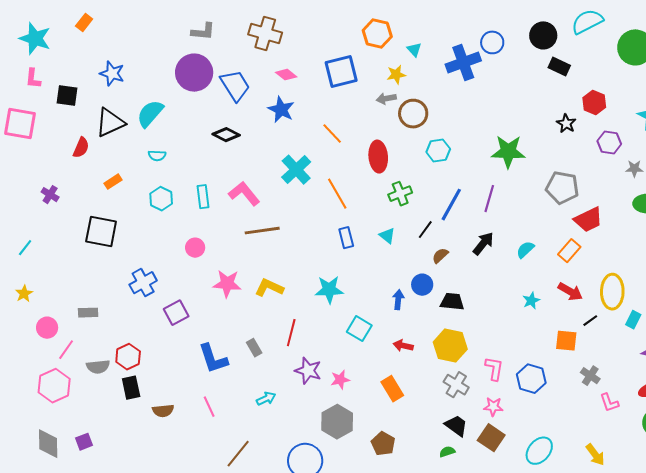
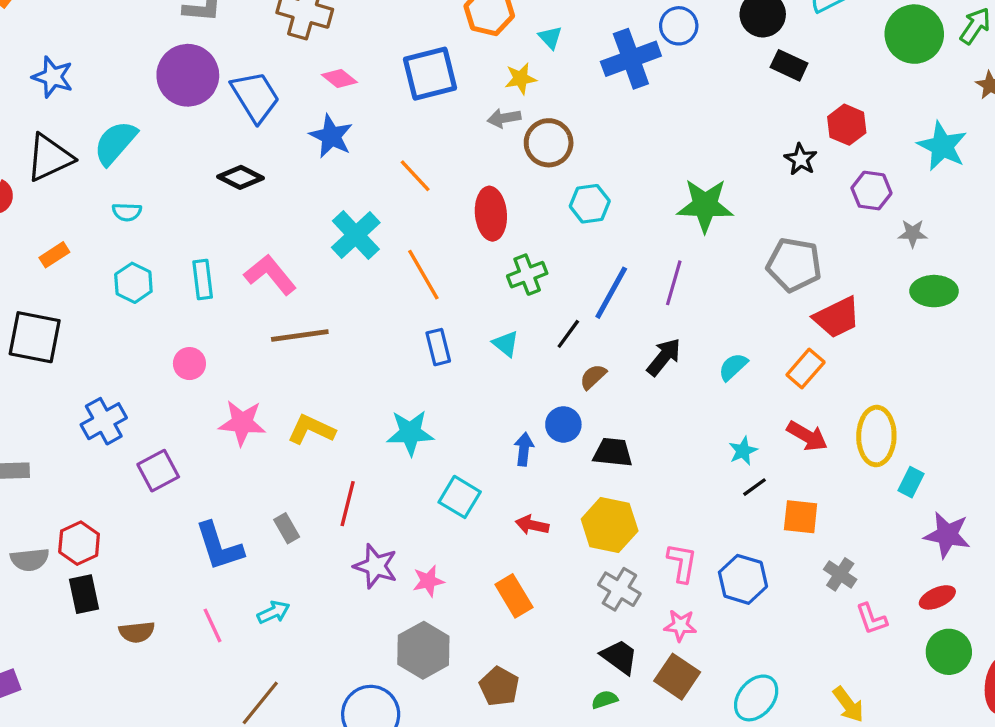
black line: (590, 321) -> (754, 487), moved
cyan arrow: (266, 399) -> (273, 612), moved

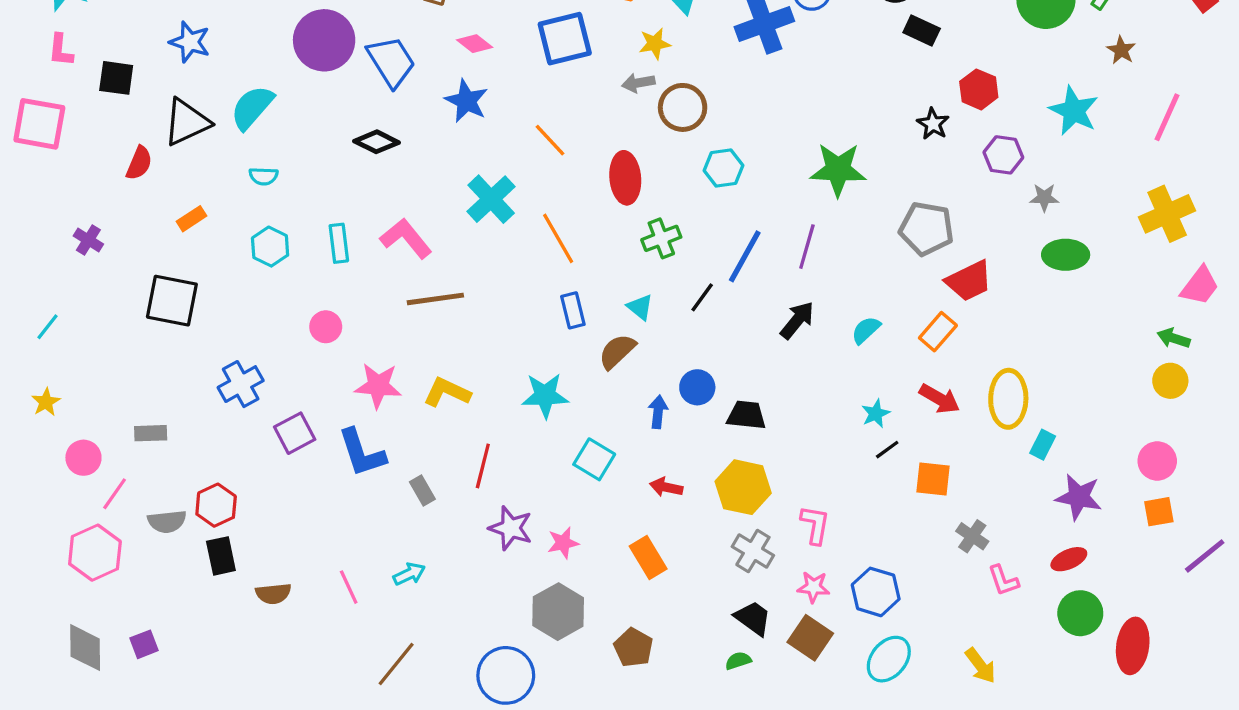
brown semicircle: (593, 377) -> (617, 351), moved, size x1.4
blue L-shape: (219, 546) -> (362, 453), moved
blue hexagon: (743, 579) -> (876, 592), moved

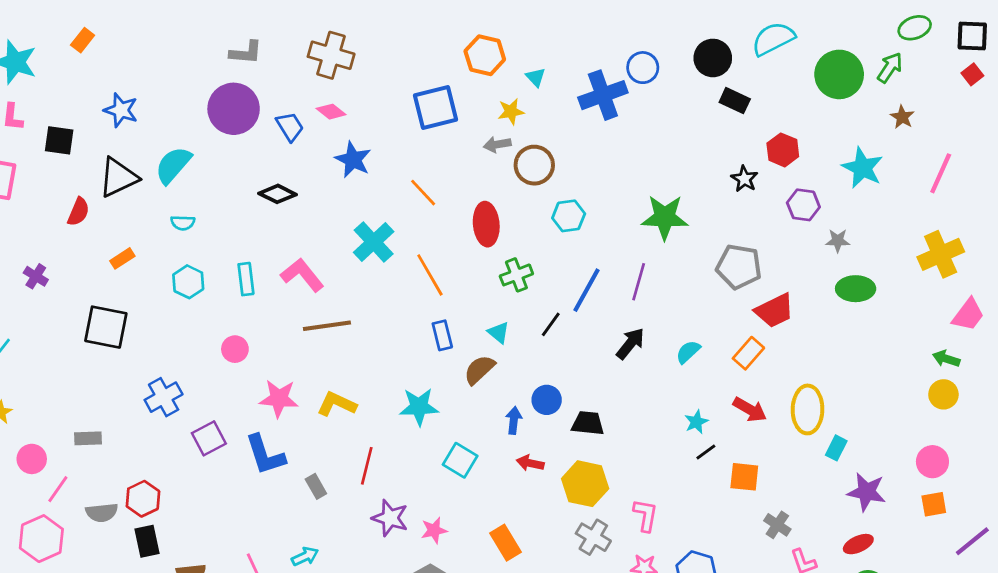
pink diamond: (475, 44) -> (331, 112), moved
blue trapezoid: (391, 62) -> (290, 127), size x0.7
red arrow: (666, 487) -> (530, 463), moved

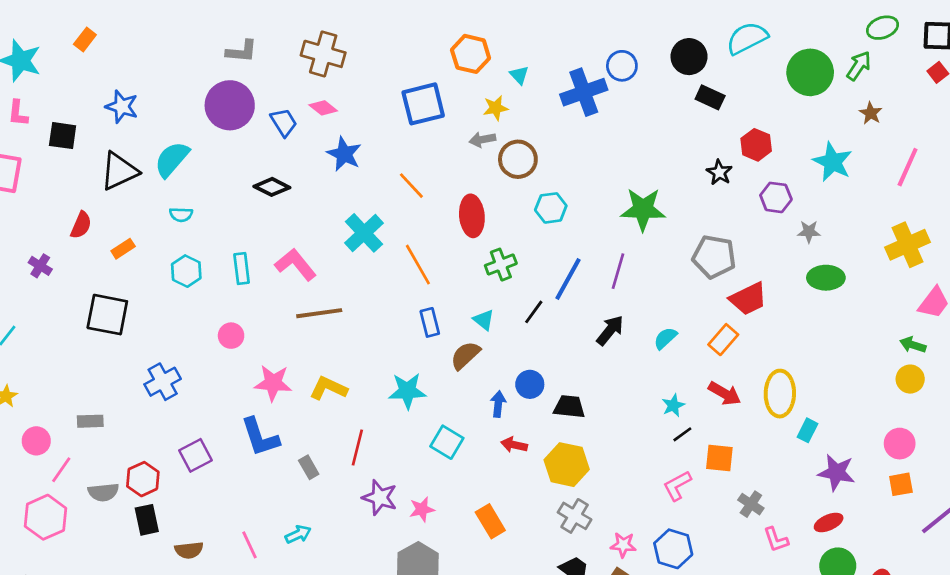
red semicircle: (78, 212) -> (81, 225), moved
purple square: (209, 438) -> (195, 455), moved
pink L-shape: (645, 515) -> (677, 486), moved, turned -128

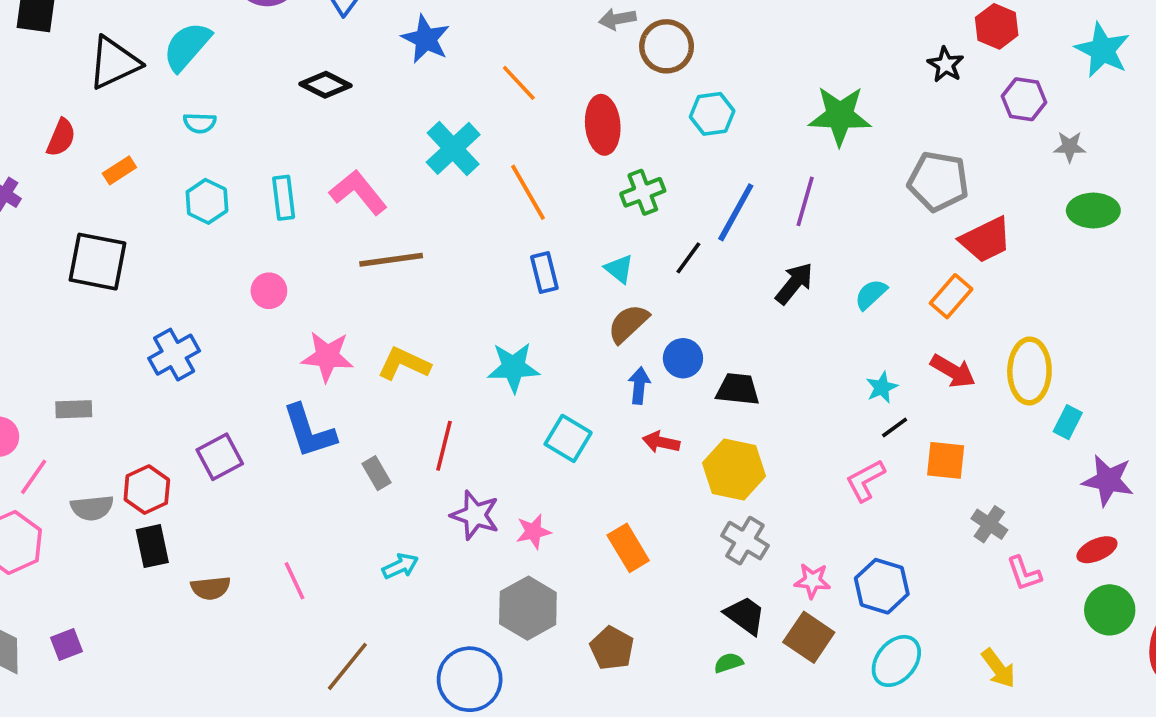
brown semicircle: (465, 355) -> (628, 324), moved
pink L-shape: (677, 486) -> (865, 480), moved
cyan arrow: (298, 534) -> (400, 566), moved

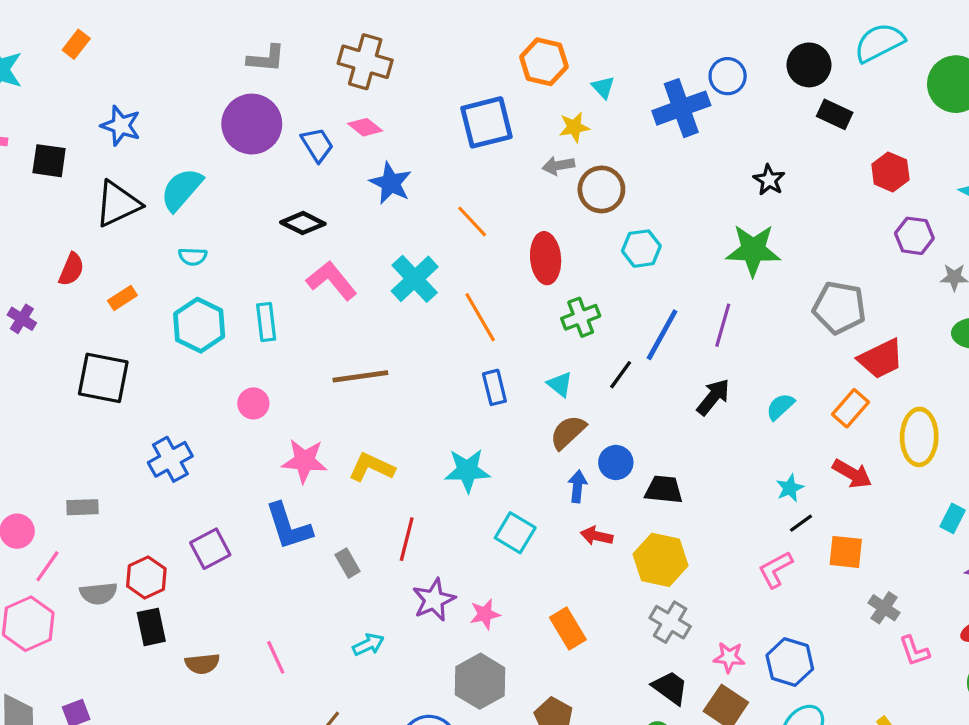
black star: (946, 65) -> (769, 180), moved
pink L-shape: (358, 192) -> (332, 280), moved
cyan hexagon: (207, 201) -> (199, 325), size x1.4
yellow ellipse: (1029, 371) -> (919, 437), moved
purple star: (475, 515) -> (434, 600), turned 30

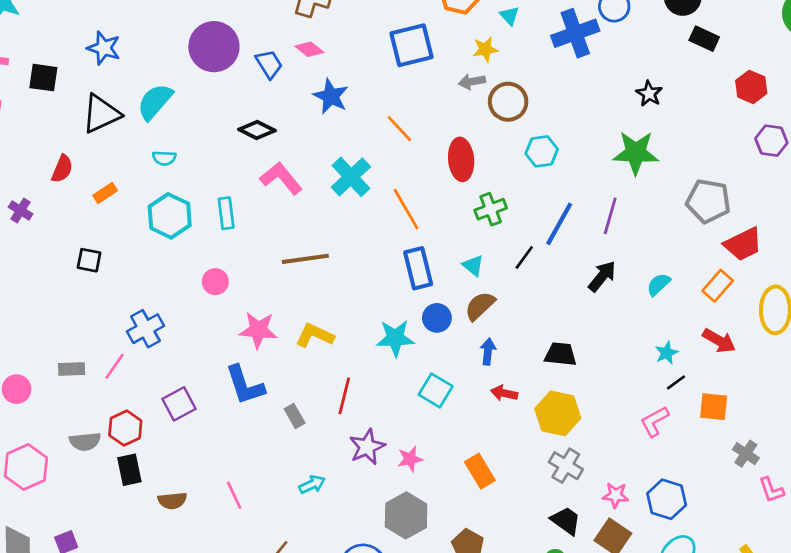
black square: (103, 378) -> (89, 260), size x0.6
blue rectangle: (494, 387) -> (418, 268), size x1.4
blue circle: (616, 462) -> (437, 318), moved
pink line: (47, 566) -> (115, 366), moved

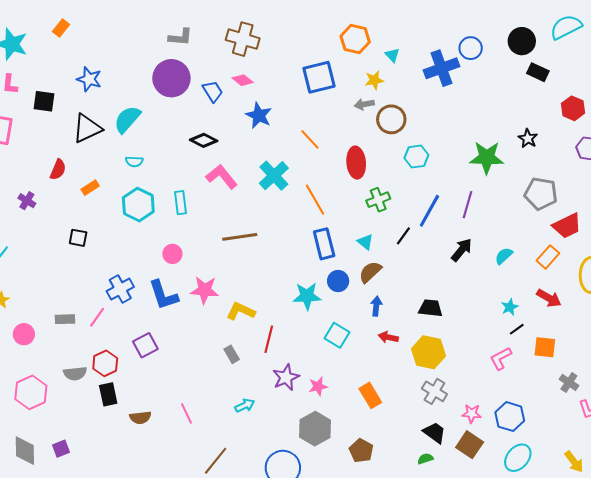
black star: (649, 94) -> (528, 138), moved
yellow L-shape: (315, 335) -> (241, 311), moved
blue L-shape: (245, 385) -> (163, 295), moved

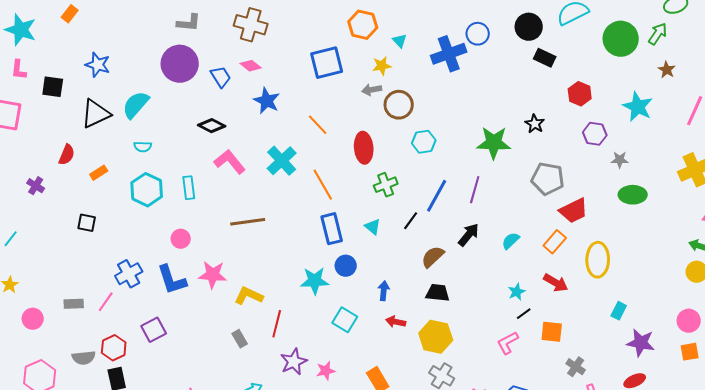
brown semicircle: (370, 272) -> (433, 257), moved

